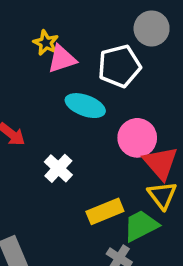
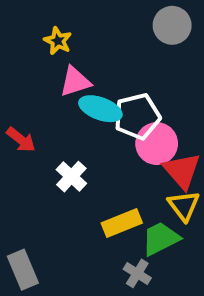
pink triangle: (62, 59) -> (75, 82), moved
white pentagon: (119, 66) -> (137, 116), moved

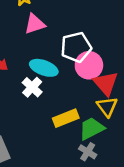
cyan ellipse: (100, 109) -> (44, 68), moved
gray cross: (137, 273) -> (88, 152), moved

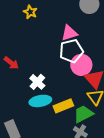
pink triangle: (35, 24) -> (69, 33), moved
cyan ellipse: (44, 68) -> (40, 101), moved, turned -30

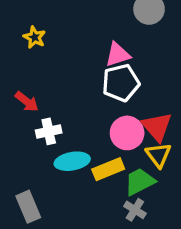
yellow star: (30, 12) -> (35, 37), moved
pink circle: (81, 65) -> (127, 133), moved
white cross: (37, 82) -> (49, 131), moved, turned 35

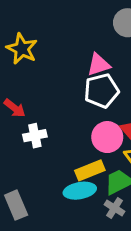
yellow star: (35, 37) -> (22, 49), size x1.5
cyan ellipse: (72, 161) -> (80, 191), moved

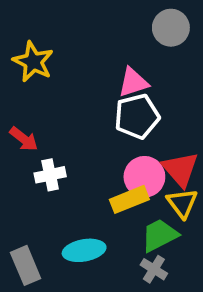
yellow rectangle: (90, 170) -> (129, 199), moved
cyan ellipse: (80, 191) -> (84, 250), moved

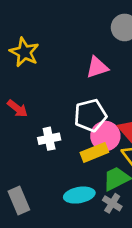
white pentagon: (137, 116) -> (90, 115), moved
white cross: (50, 175) -> (49, 139), moved
cyan ellipse: (84, 250) -> (79, 195), moved

